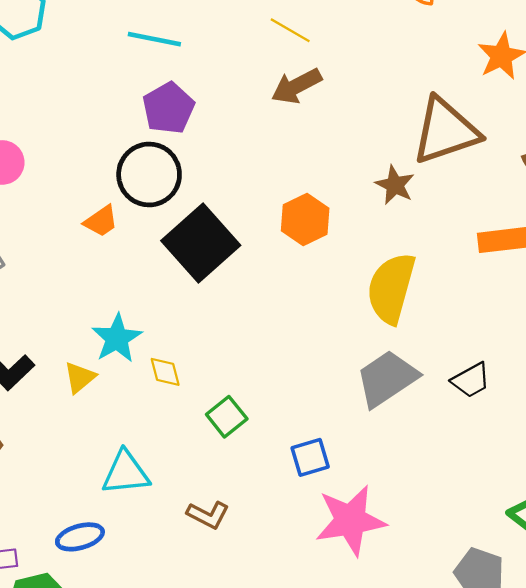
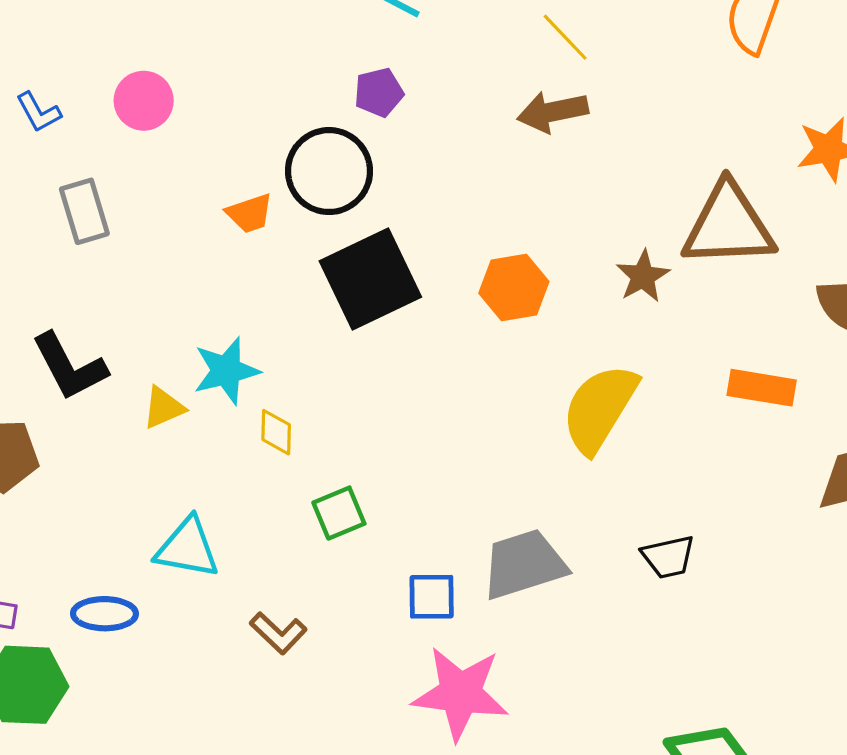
purple pentagon: (168, 108) -> (379, 92), size x0.7
gray trapezoid: (387, 379) -> (524, 564), moved

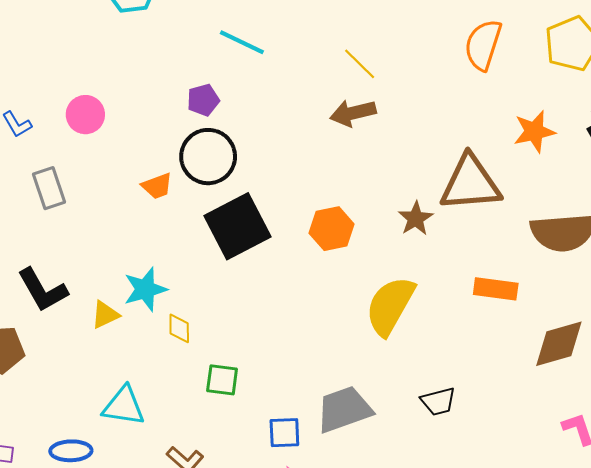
purple pentagon: (379, 92) -> (203, 100), moved
green square: (339, 513) -> (222, 380), turned 32

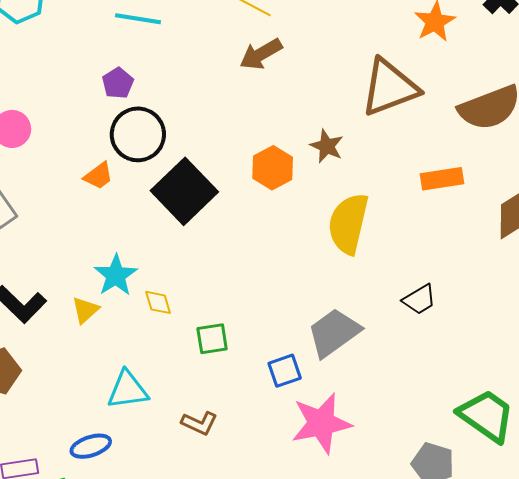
brown star: (416, 219) -> (327, 146), moved

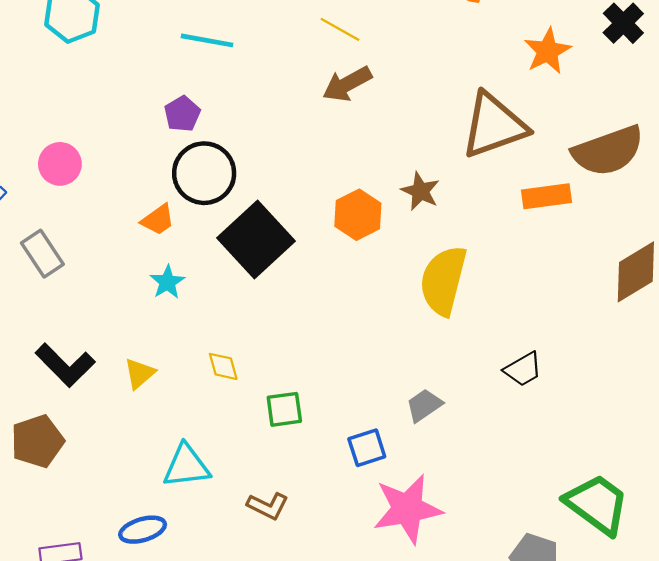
orange rectangle: (442, 179) -> (547, 196), moved
cyan star: (116, 275) -> (167, 282), moved, size x0.7
gray trapezoid: (334, 333) -> (424, 405), size x0.6

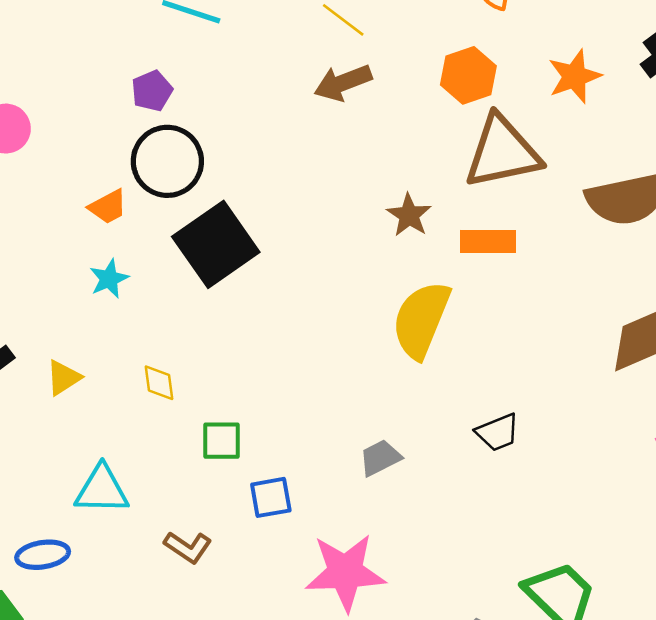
orange rectangle: (547, 196) -> (488, 241), moved
orange hexagon: (358, 215) -> (468, 75), moved
blue square: (367, 448) -> (271, 497), moved

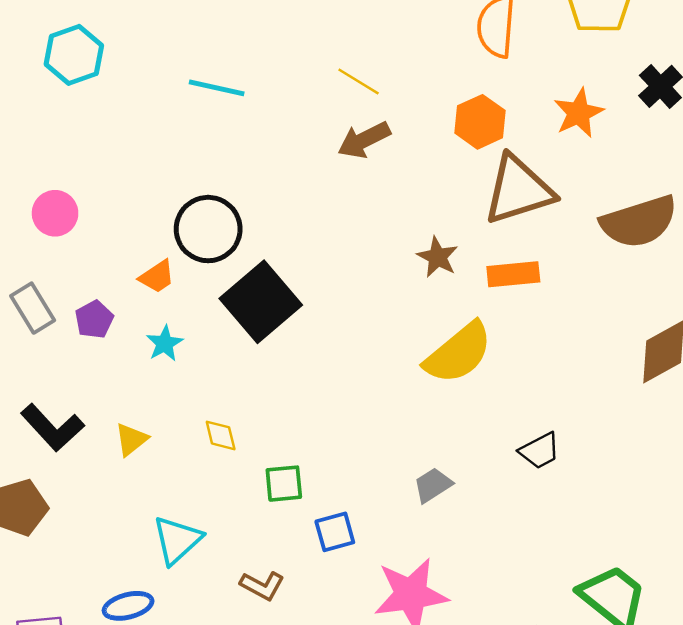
purple pentagon: (152, 91) -> (94, 319), moved
yellow semicircle: (421, 320) -> (458, 353), turned -146
cyan triangle: (102, 490) -> (177, 540), turned -38

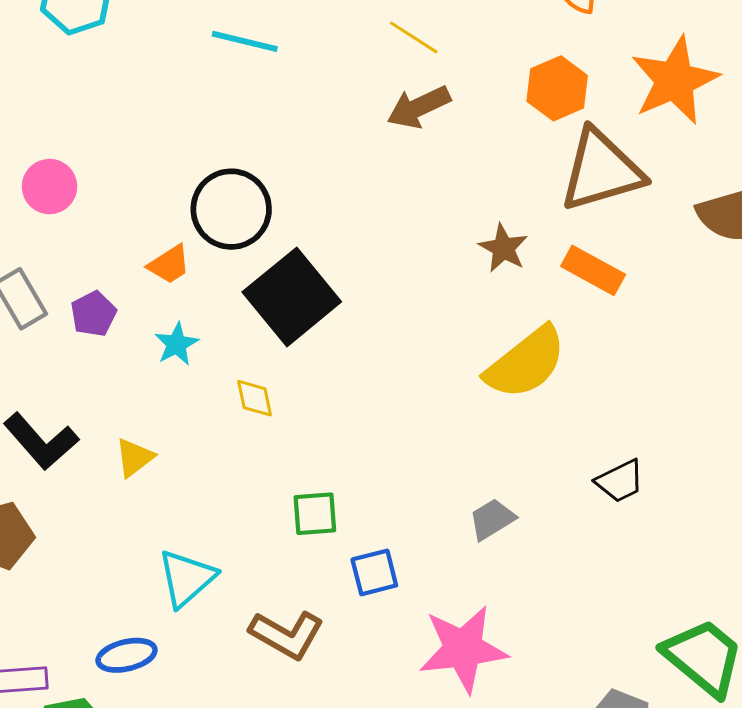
orange star: (579, 113) -> (675, 80), size x1.5
orange rectangle: (513, 274) -> (593, 270), turned 33
yellow diamond: (221, 435) -> (255, 398), moved
brown L-shape: (262, 586) -> (287, 635), size x1.4

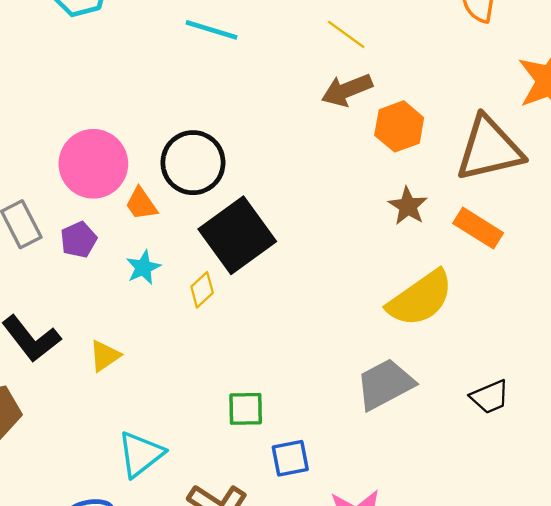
orange hexagon: (557, 88) -> (399, 126), moved
pink circle: (49, 187) -> (93, 164), moved, size x1.6
orange trapezoid: (169, 264) -> (141, 204), turned 84
yellow diamond: (255, 398) -> (202, 290), moved, turned 56
gray trapezoid: (492, 519) -> (385, 384), moved, size x1.6

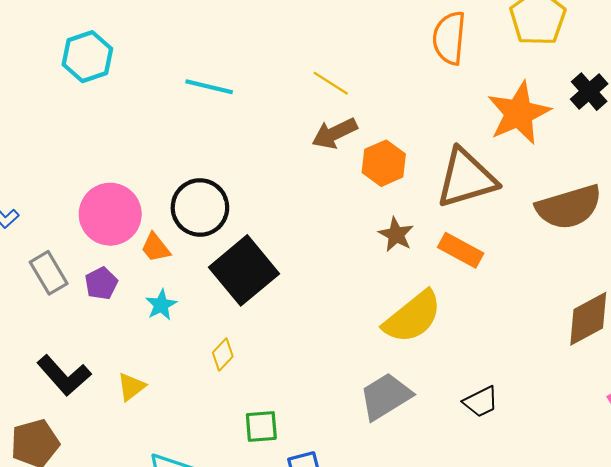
yellow diamond: (202, 290) -> (223, 355), moved

